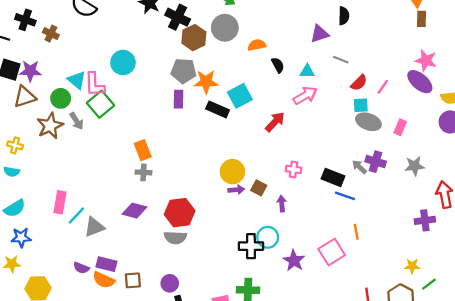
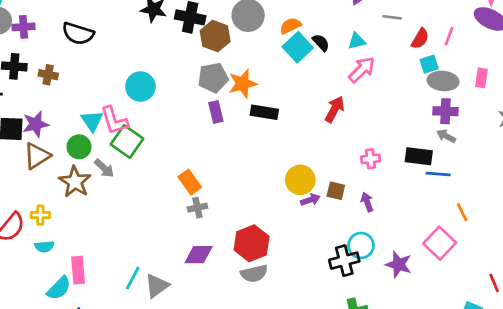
cyan triangle: (77, 80) -> (92, 121), turned 30
cyan square: (240, 96) -> (298, 47), moved
purple cross: (376, 162) -> (445, 111), moved
pink rectangle: (60, 202) -> (78, 270), moved

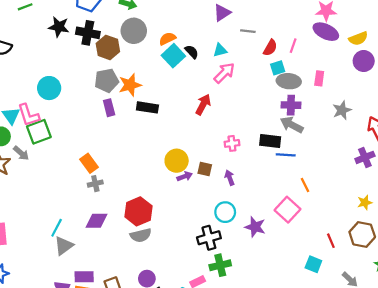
gray arrow: (446, 136) -> (292, 125), size x1.5
green square: (127, 142) -> (39, 132), turned 35
black cross: (344, 261) -> (209, 238), moved
cyan line: (133, 278) -> (57, 228), moved

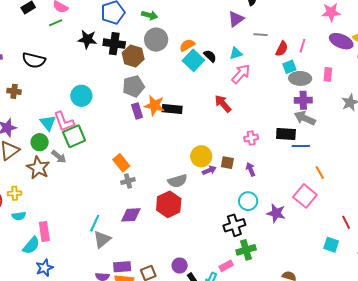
purple ellipse: (326, 32) -> (341, 41), moved
orange star: (130, 85) -> (154, 105), moved, turned 30
red arrow: (203, 104) -> (223, 104), turned -66
gray semicircle: (141, 235) -> (177, 181), moved

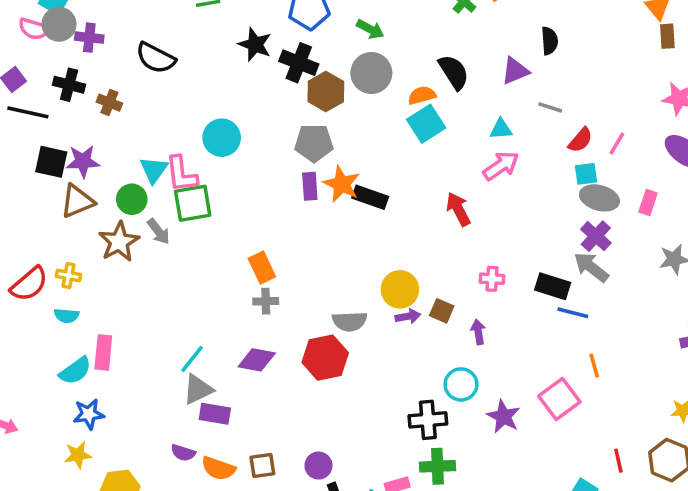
black semicircle: (210, 56) -> (454, 72), moved, size x1.5
purple cross: (303, 100) -> (596, 236), turned 30
purple rectangle: (122, 267) -> (215, 414), moved

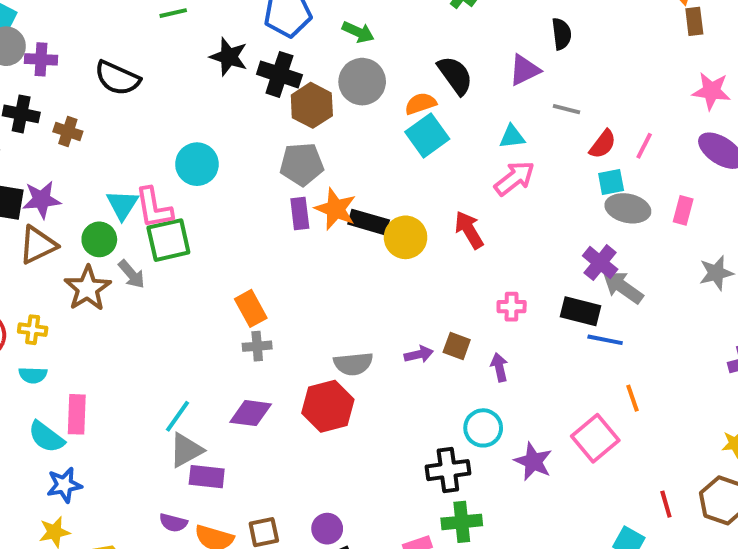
purple cross: (596, 236) -> (600, 263), moved
yellow circle: (400, 289) -> (406, 237), moved
cyan semicircle: (75, 371) -> (46, 437), turned 76

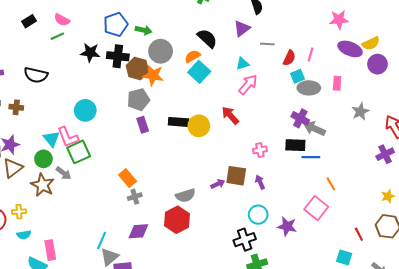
green arrow: (358, 32) -> (144, 30), moved
orange star: (336, 209) -> (153, 75), moved
brown square: (457, 346) -> (236, 176), size x1.5

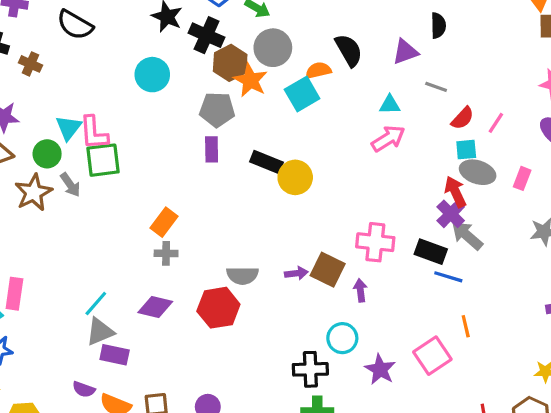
cyan square: (199, 72) -> (302, 94), moved
cyan circle: (85, 110) -> (152, 75), moved
red arrow: (230, 115) -> (455, 192), moved
pink cross: (260, 150) -> (375, 242), size x1.6
orange rectangle: (128, 178) -> (164, 222), turned 60

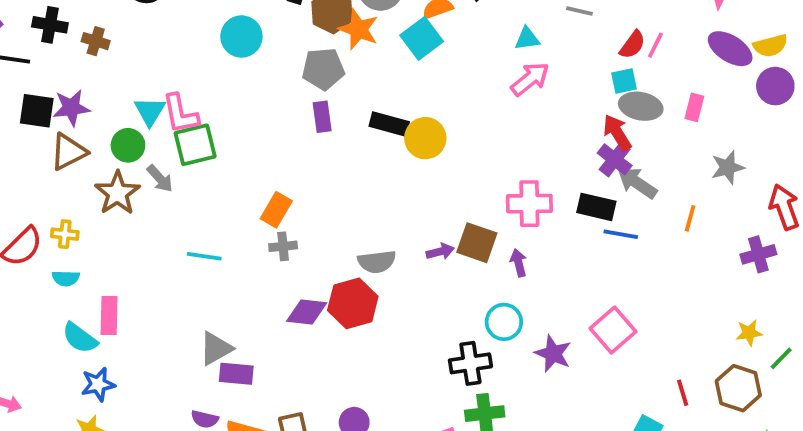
red semicircle: (462, 118) -> (632, 45), moved
cyan line: (96, 303) -> (204, 256), moved, turned 64
purple diamond: (155, 307) -> (307, 312), moved
orange line: (466, 326) -> (690, 218), moved, turned 35

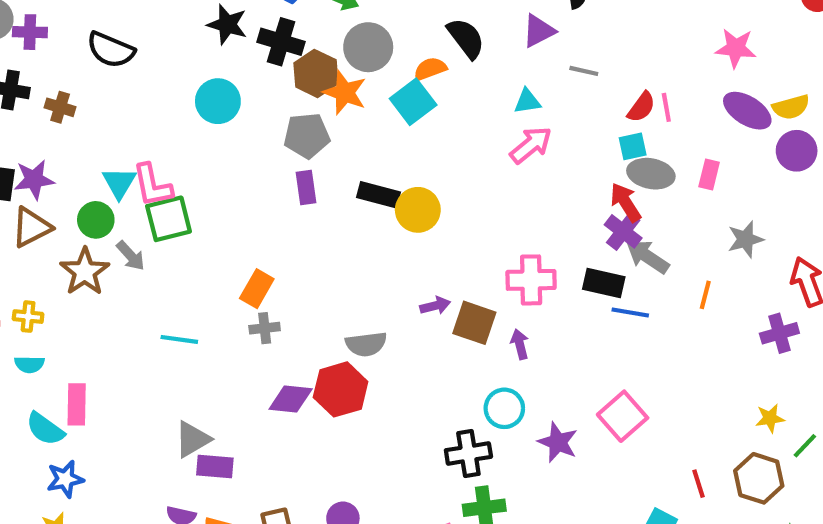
pink line: (655, 45) -> (666, 107), turned -36
purple arrow: (440, 252) -> (435, 306), moved

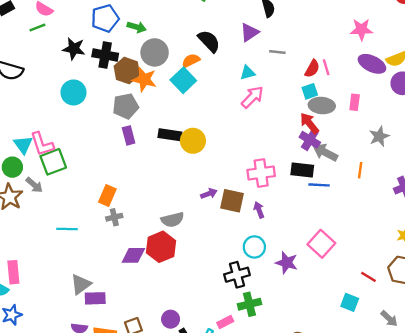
red line: (698, 484) -> (368, 277), turned -35

